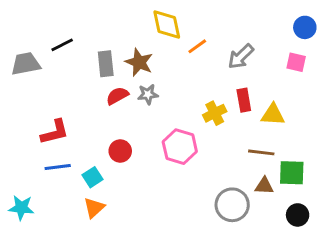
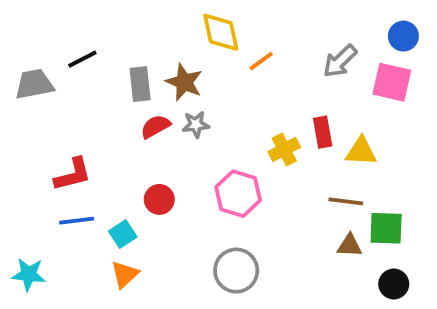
gray arrow: (241, 56) -> (340, 61), moved
pink square: (296, 62) -> (392, 82), size x1.5
gray circle: (232, 205) -> (236, 271), moved

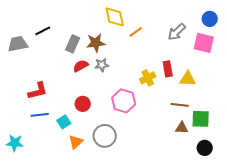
brown star: (184, 82) -> (96, 43), turned -30
gray rectangle: (140, 84) -> (73, 44), turned 30
gray circle: (236, 271) -> (105, 136), moved
orange triangle: (125, 274) -> (76, 142), moved

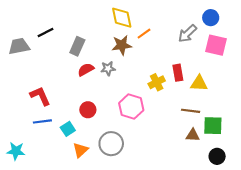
blue circle: (210, 19) -> (211, 18), moved
brown star: (96, 43) -> (122, 45), moved
red L-shape: (38, 91) -> (40, 96), turned -100

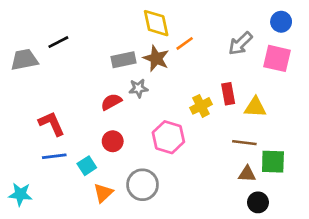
blue circle: (211, 18) -> (281, 22), moved
brown star: (122, 45) -> (156, 58), turned 30
gray rectangle: (77, 46) -> (124, 60), moved, turned 54
red semicircle: (86, 70) -> (111, 102), moved
black circle: (217, 156) -> (258, 202), moved

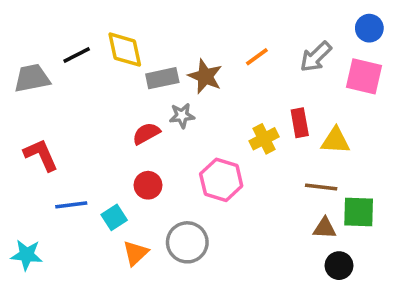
yellow diamond: (156, 23) -> (125, 50), moved
orange line: (185, 43) -> (257, 57), moved
red L-shape: (52, 124) -> (41, 155), moved

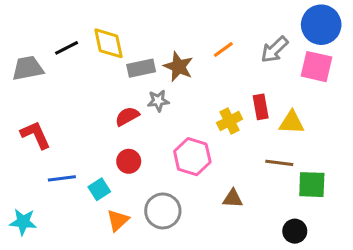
blue circle: (369, 28) -> (321, 25), size x1.6
brown triangle: (325, 228) -> (233, 199), moved

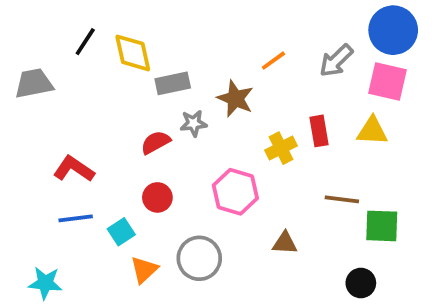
black line: (67, 48) -> (85, 42), moved, turned -30
brown star: (178, 67) -> (235, 99), moved
yellow triangle: (292, 122) -> (372, 131), moved
red L-shape: (36, 135) -> (74, 169), moved, turned -32
cyan star: (23, 222) -> (45, 283), moved

